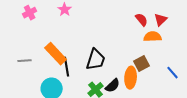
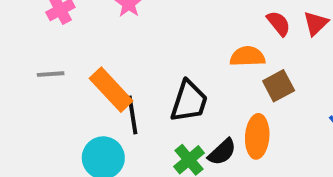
orange semicircle: (153, 37) -> (247, 57), moved
gray line: (25, 61) -> (51, 74), moved
brown square: (142, 64) -> (279, 86), moved

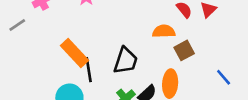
gray line: (51, 74) -> (17, 25), moved, turned -30

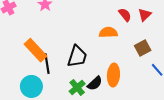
brown square: (184, 50) -> (143, 48), moved

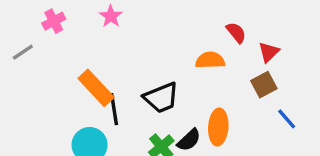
red triangle: (145, 15) -> (269, 52), moved
black trapezoid: (77, 56) -> (161, 98), turned 50

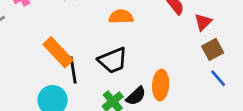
orange semicircle: (210, 60) -> (121, 17), moved
brown square: (264, 85) -> (213, 49), moved

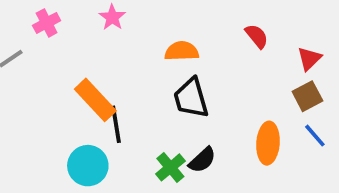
red triangle: (203, 22) -> (309, 59), moved
black trapezoid: (113, 60) -> (191, 98), moved, turned 96
orange ellipse: (161, 85) -> (268, 143), moved

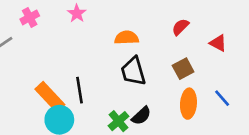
red semicircle: (257, 36) -> (180, 27), turned -96
red triangle: (309, 59) -> (218, 43), turned -48
brown square: (307, 96) -> (183, 69), moved
orange rectangle: (95, 100) -> (50, 97), moved

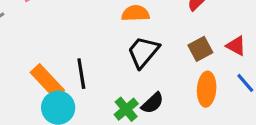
red triangle: (218, 43) -> (236, 46), moved
black trapezoid: (133, 71) -> (143, 52), turned 56

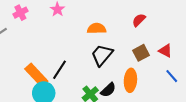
black line: (81, 74) -> (60, 70), turned 42
orange ellipse: (207, 89) -> (130, 80), moved

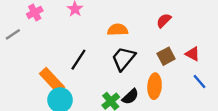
black line: (60, 70) -> (78, 60), moved

